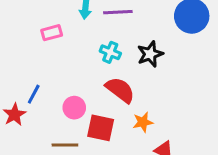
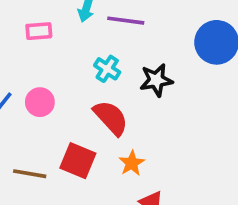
pink circle: (74, 108) -> (40, 102), moved
orange star: (143, 122) -> (132, 163), turned -30

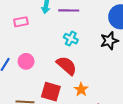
cyan cross: (107, 69) -> (71, 39), moved
black star: (156, 80) -> (109, 41), moved

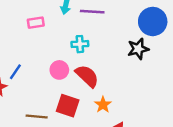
cyan cross: (71, 39) -> (80, 44), moved, turned -32
pink circle: (26, 61) -> (59, 70), moved

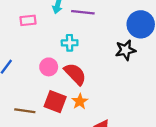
orange star: (103, 105) -> (80, 101), moved

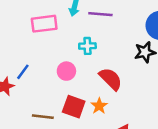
pink rectangle: (28, 20) -> (44, 24), size x1.5
red semicircle: (75, 74) -> (111, 79), moved

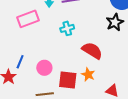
pink circle: (66, 71) -> (44, 68), moved

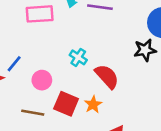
cyan cross: (67, 28) -> (78, 57), moved, turned 32

